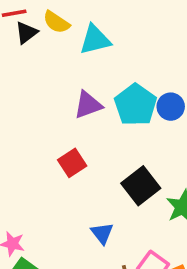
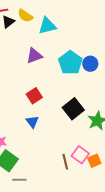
purple triangle: (88, 105) -> (34, 56), moved
blue triangle: (102, 233) -> (32, 122), moved

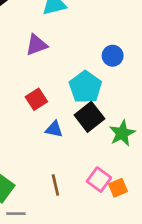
cyan pentagon: (70, 63) -> (85, 87), moved
blue triangle: (32, 122) -> (54, 129), moved, turned -40
brown line: (65, 162) -> (55, 185), moved

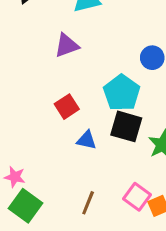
black square: (89, 117) -> (126, 126), turned -36
brown line: (55, 185) -> (88, 203), turned 35

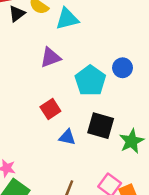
cyan pentagon: (122, 93) -> (90, 81), moved

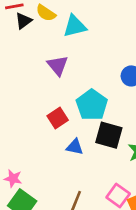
purple triangle: (50, 57) -> (58, 65), turned -50
cyan pentagon: (90, 81) -> (92, 105), moved

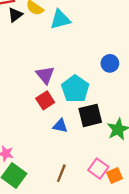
purple triangle: (58, 65) -> (45, 75), moved
black square: (109, 135) -> (90, 115), turned -30

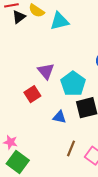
red square: (45, 100) -> (32, 94), moved
brown line: (61, 173) -> (71, 148), moved

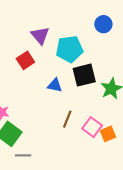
cyan pentagon: (73, 84) -> (69, 49), turned 30

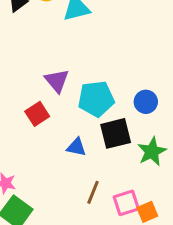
blue circle: (103, 24) -> (146, 102), moved
pink square: (92, 127) -> (126, 203), turned 36

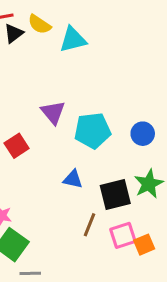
red square: (37, 114) -> (17, 146), moved
black square: (116, 133) -> (115, 194), moved

